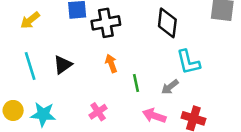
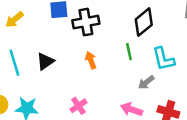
black diamond: (167, 23) -> (144, 22), turned 44
green line: (136, 83) -> (129, 52), moved

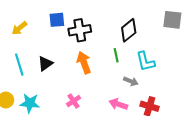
orange arrow: (91, 60) -> (84, 62), size x1.5
gray arrow: (146, 82) -> (131, 81), turned -120

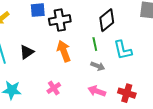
gray arrow: (131, 81) -> (98, 66), moved

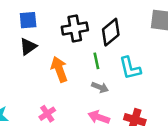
black cross: (60, 20) -> (75, 29), moved
black triangle: (27, 52) -> (28, 47), moved

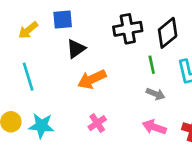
blue square: (28, 20) -> (63, 20), moved
orange arrow: (59, 69) -> (92, 79), moved, turned -95

